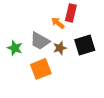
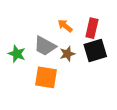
red rectangle: (71, 13) -> (92, 28), moved
orange square: (41, 69) -> (46, 77), turned 30

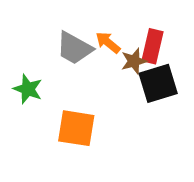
gray trapezoid: (45, 46) -> (74, 48), moved
brown star: (67, 54) -> (134, 61), moved

